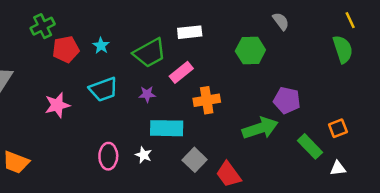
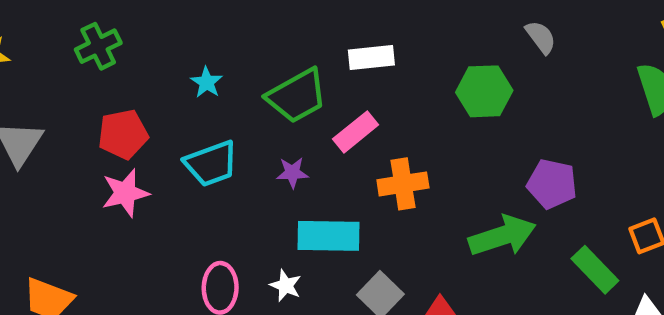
red pentagon: (66, 49) -> (123, 134), moved

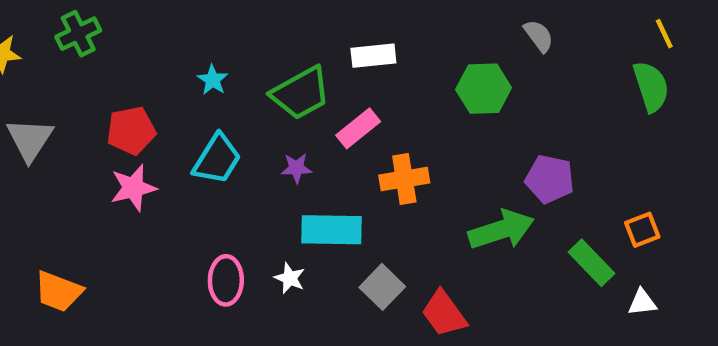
green cross: (98, 46) -> (78, 34), moved
cyan trapezoid: (211, 164) -> (217, 159), turned -38

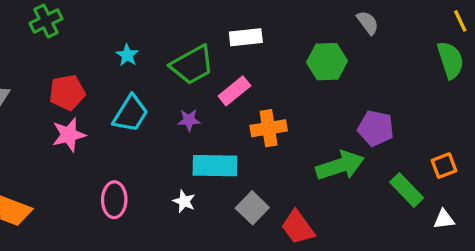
green cross: (78, 34) -> (46, 21), moved
pink ellipse: (226, 280) -> (114, 200), moved

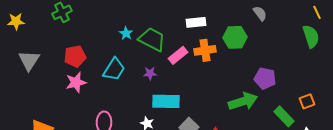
white rectangle: (246, 37) -> (196, 22), moved
cyan star: (127, 55) -> (126, 33), moved
green trapezoid: (192, 65) -> (152, 39), turned -124
orange cross: (269, 128) -> (205, 50), moved

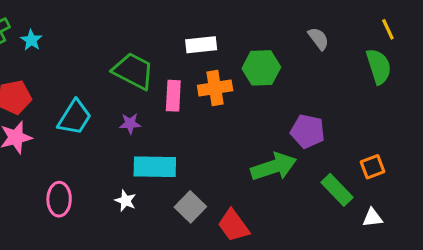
gray semicircle: (260, 13) -> (318, 39), moved
cyan star: (126, 33) -> (31, 40), moved
pink rectangle: (178, 55) -> (173, 96), turned -48

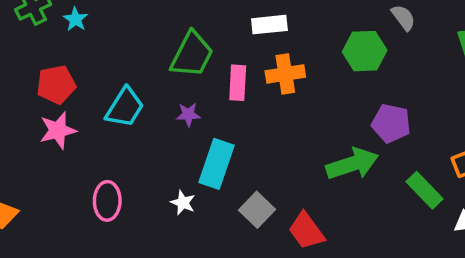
green hexagon: (261, 68) -> (365, 51), moved
green trapezoid: (133, 71) -> (192, 55), turned 90
cyan rectangle: (155, 167) -> (217, 164), turned -72

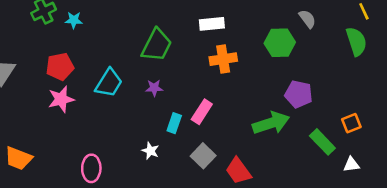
cyan star: (75, 19) -> (74, 20), turned -30
pink rectangle: (238, 83) -> (202, 112), moved, turned 30
cyan rectangle: (217, 164) -> (174, 123), size x0.6
pink ellipse: (107, 201) -> (91, 168), moved

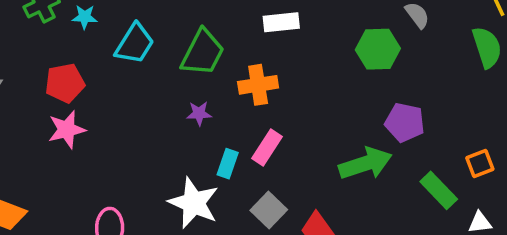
orange cross: (223, 59) -> (258, 85), moved
cyan trapezoid: (109, 83) -> (135, 44), moved
white star: (150, 151) -> (194, 203), size x2.0

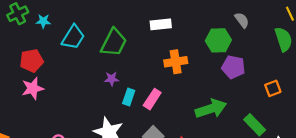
orange cross: (258, 85) -> (176, 62), moved
purple pentagon: (405, 122) -> (233, 67), moved
cyan rectangle: (228, 164) -> (129, 97), moved
orange square: (480, 164) -> (273, 88), moved

